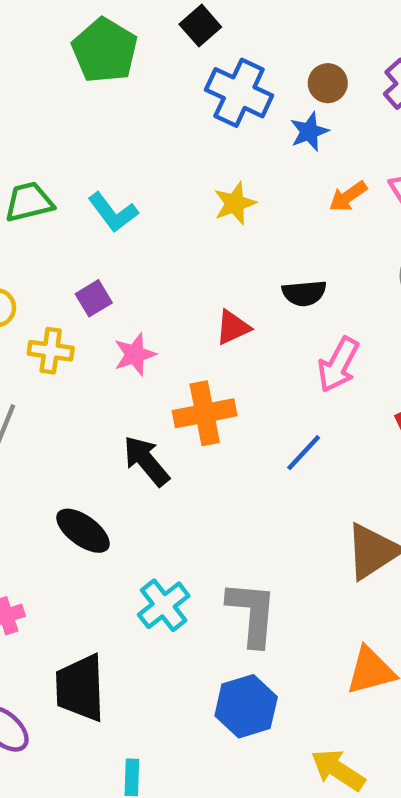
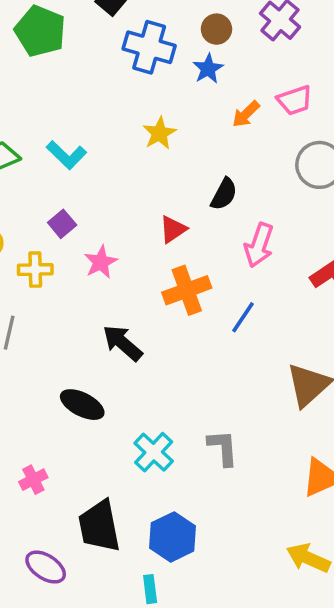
black semicircle: (304, 293) -> (224, 194), turned -48
orange cross: (205, 413) -> (187, 290), moved
gray L-shape: (252, 613) -> (223, 448), size x0.7
blue hexagon: (246, 706) -> (172, 537), moved

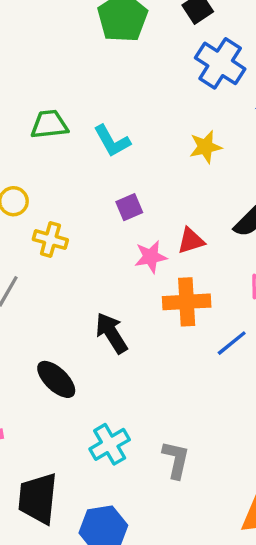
purple square: (62, 224) -> (129, 207), moved
pink star: (101, 262) -> (151, 257), moved

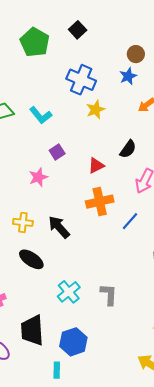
blue cross: (220, 63) -> (81, 80), moved
yellow cross: (50, 240) -> (23, 222), moved
pink star: (151, 257) -> (38, 177), moved

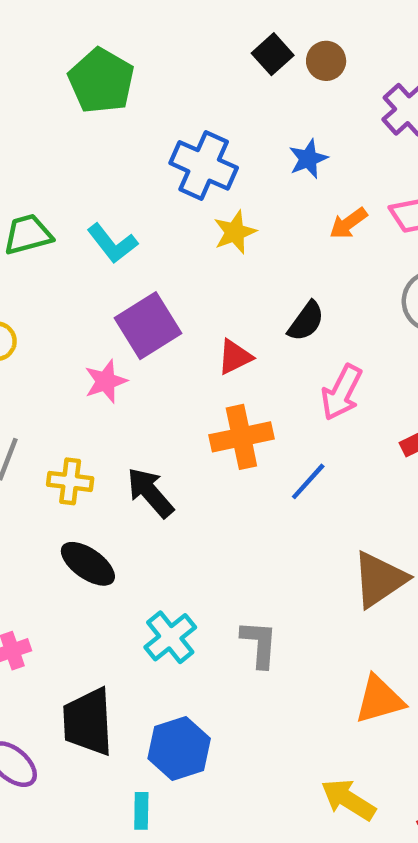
black square: (78, 30) -> (273, 54), moved
brown circle: (136, 54) -> (326, 61), moved
purple square: (57, 152) -> (148, 326), size x1.8

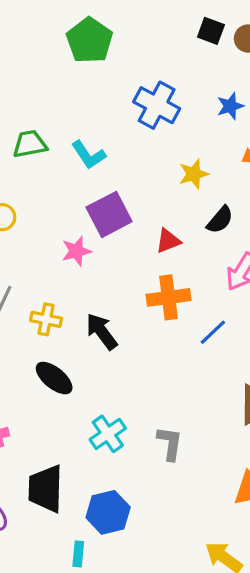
black square: (273, 54) -> (211, 31), turned -32
yellow star: (235, 232) -> (194, 174), moved

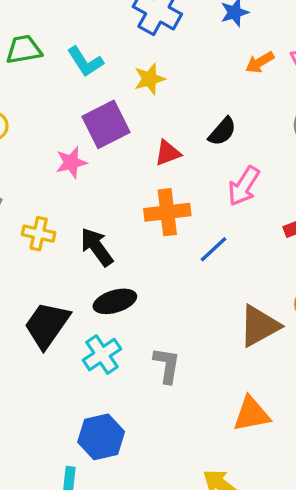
yellow star: (194, 174) -> (150, 79), moved
black ellipse: (54, 378) -> (115, 301), moved, turned -57
black trapezoid: (46, 489) -> (47, 325), moved, turned 33

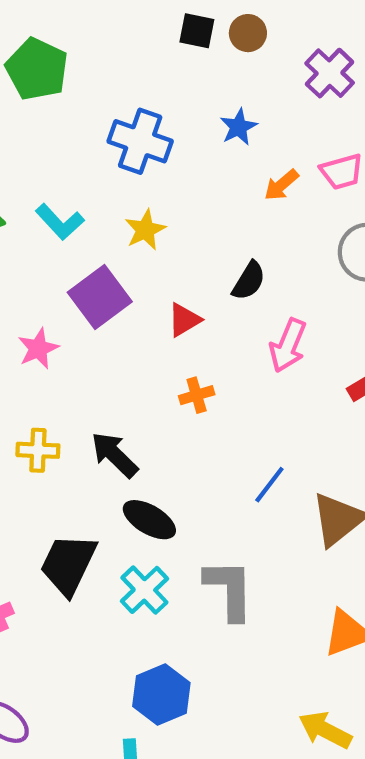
pink star: (71, 162) -> (38, 349), moved
orange cross: (167, 212) -> (197, 395), size x0.6
blue line: (213, 249) -> (269, 485), moved
black ellipse: (115, 301) -> (149, 520), turned 57
gray L-shape: (167, 365) -> (229, 590), size x1.4

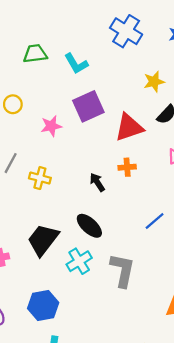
yellow star: (145, 230) -> (154, 82), moved
red triangle: (184, 320) -> (129, 127), size x1.6
black arrow: (115, 455) -> (97, 182), moved, size x0.7
blue hexagon: (161, 695) -> (43, 306), moved

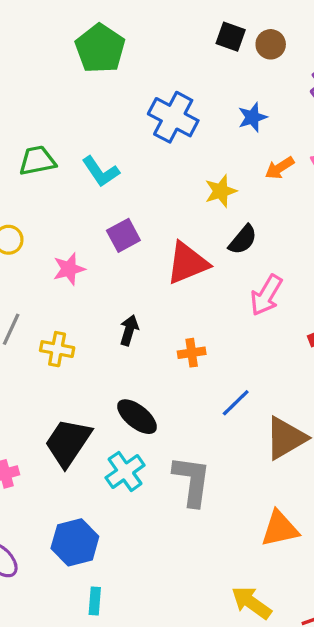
purple square: (88, 106) -> (123, 235), size x0.7
orange cross: (127, 167) -> (192, 353), moved
black arrow: (97, 182) -> (129, 330), moved, turned 54

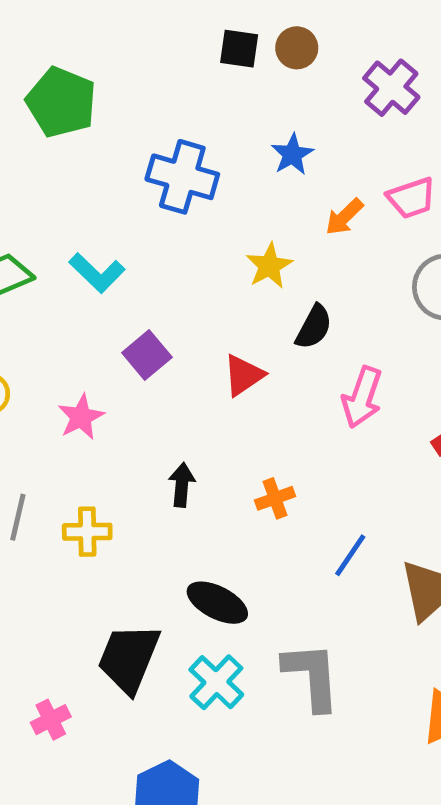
red triangle: (187, 263) -> (244, 375), size x0.7

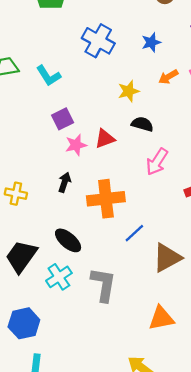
black semicircle: (314, 327) -> (142, 124), turned -115
pink star: (81, 417) -> (76, 145), moved
orange cross: (275, 498) -> (106, 199), size x2.0

